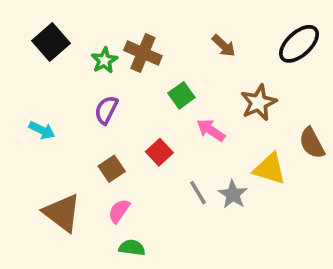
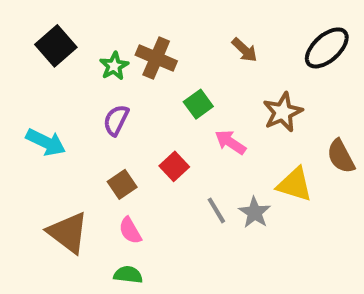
cyan arrow: (42, 130) -> (46, 142), size x1.4
pink semicircle: (119, 211) -> (130, 231), turned -65
green semicircle: (132, 248) -> (128, 275), moved

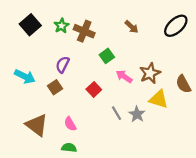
green star: (114, 66) -> (61, 26), moved
brown star: (283, 112) -> (150, 73), moved
brown square: (122, 184) -> (55, 87), moved

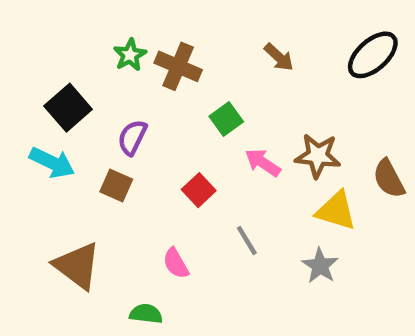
black square: (30, 25) -> (68, 108), moved
brown star: (150, 73) -> (318, 156), turned 30
brown square: (55, 87) -> (116, 186), turned -32
gray star: (137, 114) -> (320, 266), moved
pink semicircle: (70, 124) -> (176, 263), moved

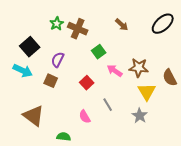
yellow triangle: (336, 211) -> (147, 92), turned 42
pink semicircle: (176, 263) -> (85, 117), moved

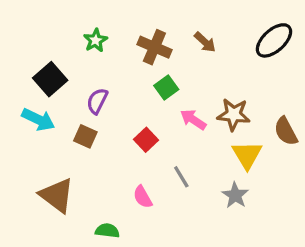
brown cross: (78, 29) -> (154, 47), moved

